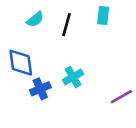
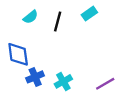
cyan rectangle: (103, 16) -> (89, 14), turned 49
cyan cross: (73, 77) -> (63, 81), moved

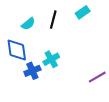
cyan semicircle: (31, 17) -> (28, 24), moved
cyan cross: (63, 81) -> (51, 59), moved

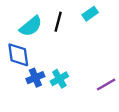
cyan semicircle: (28, 24) -> (31, 26), size x1.5
cyan cross: (51, 59) -> (59, 79), moved

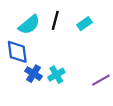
cyan rectangle: (90, 14) -> (85, 24), moved
blue cross: (35, 78) -> (34, 74), turned -35

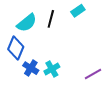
cyan rectangle: (85, 24) -> (78, 11), moved
blue diamond: (17, 52) -> (16, 48), turned 30

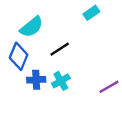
black line: (51, 19) -> (60, 49), moved, turned 42
blue cross: (31, 68) -> (36, 80), turned -35

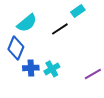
black line: (60, 49) -> (60, 29), moved

